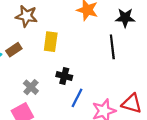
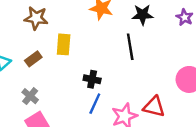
brown rectangle: (14, 50) -> (33, 59), moved
black cross: (64, 76) -> (92, 79), moved
gray cross: (31, 87) -> (30, 96), moved

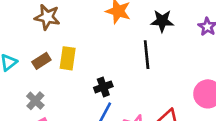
yellow rectangle: (64, 44) -> (68, 58), moved
black cross: (92, 79) -> (103, 87), turned -35

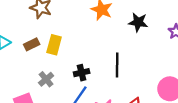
black line: (147, 55) -> (117, 65), moved
gray cross: (35, 101) -> (46, 79), moved

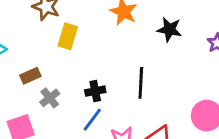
brown rectangle: (32, 44) -> (30, 76), moved
yellow rectangle: (54, 45) -> (68, 36), moved

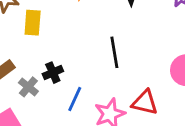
black cross: (95, 91) -> (53, 73), moved

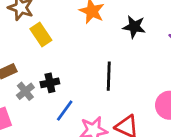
yellow rectangle: (33, 23) -> (41, 34), turned -50

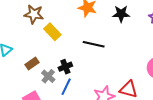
black line: (109, 76) -> (94, 44), moved, turned -70
blue line: (65, 111) -> (66, 87), moved

